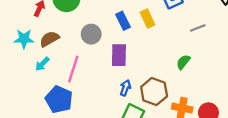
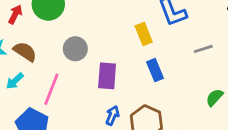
blue rectangle: (123, 21) -> (155, 70), moved
brown semicircle: (49, 39) -> (25, 52), turned 60
green semicircle: (183, 62) -> (214, 97), moved

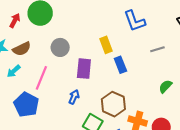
yellow rectangle: (144, 34) -> (106, 45), moved
brown semicircle: (25, 52) -> (22, 49), turned 120
blue arrow: (112, 115) -> (74, 97), moved

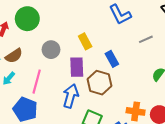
yellow rectangle: (106, 45) -> (85, 41), moved
blue arrow: (74, 97) -> (71, 96), size x1.6
brown hexagon: (113, 104) -> (99, 83), moved

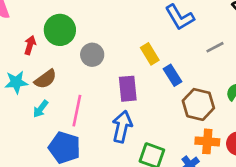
yellow rectangle: (85, 41) -> (150, 54), moved
gray circle: (51, 50) -> (92, 55), moved
brown hexagon: (99, 83) -> (198, 104), moved

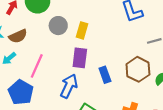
yellow rectangle: (150, 54) -> (82, 30), moved, turned 35
blue rectangle: (172, 75) -> (105, 75), moved
brown hexagon: (198, 104) -> (138, 69), moved

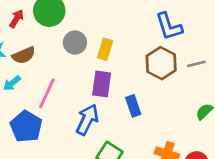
brown hexagon: (138, 69) -> (161, 63), moved

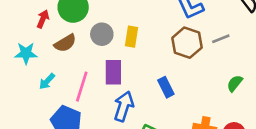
brown semicircle: (24, 55) -> (65, 43), moved
purple rectangle: (102, 84) -> (113, 72), moved

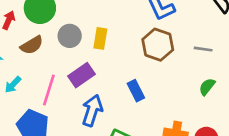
gray line: (221, 39) -> (203, 49), moved, turned 30
purple rectangle: (113, 72) -> (82, 75), turned 55

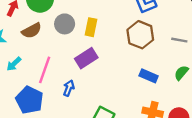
purple rectangle: (82, 75) -> (86, 58), moved
blue rectangle: (136, 91) -> (149, 76), moved, turned -42
blue arrow: (92, 110) -> (69, 88), moved, size x0.6

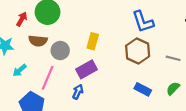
gray circle: (65, 24) -> (60, 50), moved
brown semicircle: (32, 31) -> (38, 41), turned 30
blue arrow: (69, 88) -> (78, 92), moved

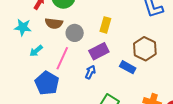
brown hexagon: (138, 51) -> (145, 49), moved
blue rectangle: (143, 89) -> (128, 67), moved

